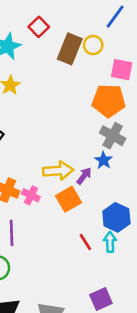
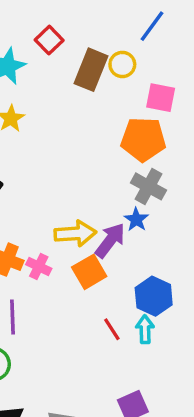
purple arrow: (84, 176) -> (110, 240), size x1.5

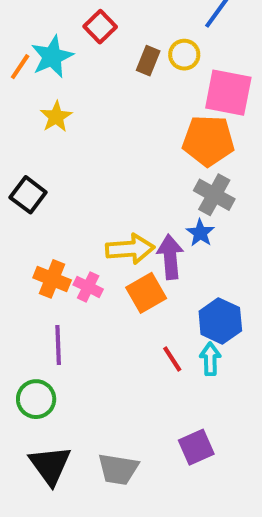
brown rectangle: (91, 70) -> (148, 61), size x0.6
pink square: (161, 98) -> (228, 93), size x1.4
purple arrow: (110, 240) -> (170, 257), turned -42

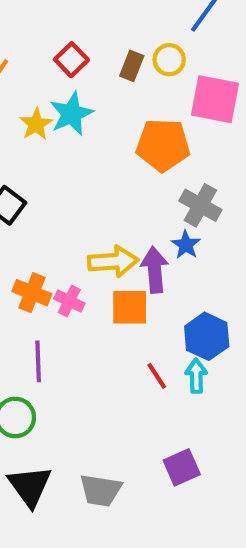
red square: (100, 27) -> (71, 60), moved
cyan star: (52, 57) -> (71, 114), moved
orange pentagon: (208, 141) -> (163, 145), moved
orange square: (146, 293) -> (130, 307), turned 30

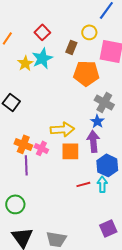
brown rectangle: (132, 66) -> (71, 47), moved
purple arrow: (155, 270) -> (93, 141), moved
purple line: (38, 361) -> (26, 165), moved
red line: (157, 376) -> (83, 184), turned -72
purple square: (182, 467) -> (108, 228), moved

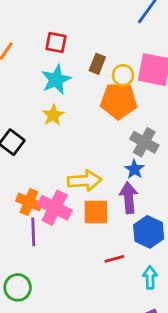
red square: (42, 32) -> (56, 42), turned -35
yellow circle: (89, 32) -> (123, 75), moved
yellow star: (25, 63) -> (53, 115), moved
pink cross: (41, 148) -> (55, 208), size x1.6
cyan arrow: (102, 184) -> (150, 277), moved

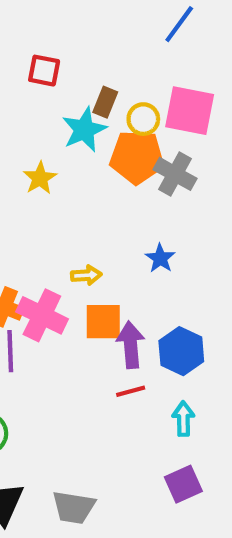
cyan star: (56, 80) -> (84, 130), moved
gray cross: (144, 142) -> (175, 174), moved
yellow arrow: (85, 181) -> (86, 275), size x0.6
purple arrow: (129, 198) -> (131, 345), moved

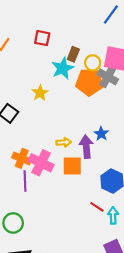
gray cross: (175, 174) -> (108, 77), moved
purple arrow: (131, 345) -> (86, 147), moved
red line: (131, 391) -> (97, 207), moved, turned 48

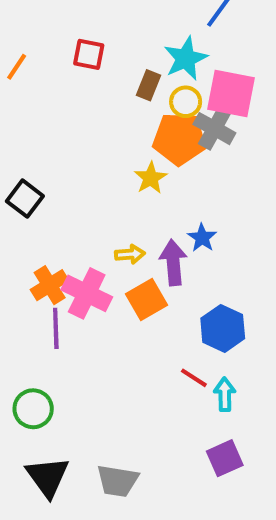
cyan star: (63, 68) -> (186, 58), moved
yellow star: (40, 93) -> (151, 178), moved
orange cross: (22, 158) -> (50, 285), turned 36
orange square: (72, 166) -> (146, 300), turned -30

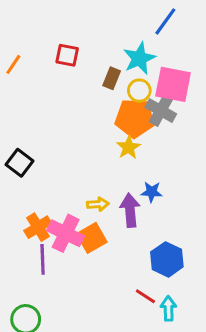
yellow star: (151, 178) -> (129, 147), moved
blue star: (202, 238) -> (152, 192), turned -30
orange square: (146, 300) -> (92, 238), moved

